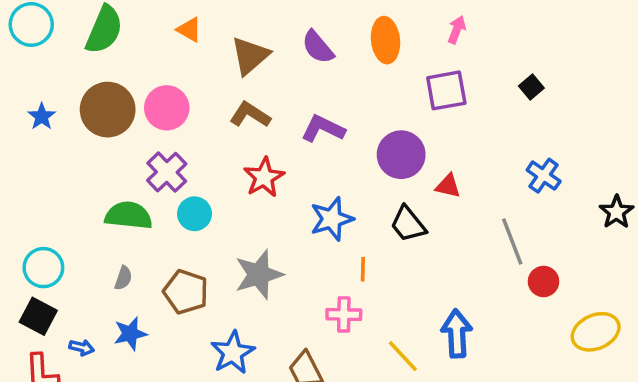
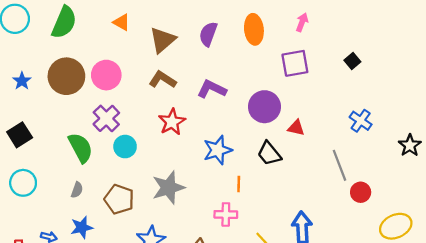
purple semicircle: (318, 47) -> (208, 34), turned 60
green semicircle: (129, 215) -> (80, 148), turned 56
black square: (38, 316) -> (20, 135), moved, turned 30

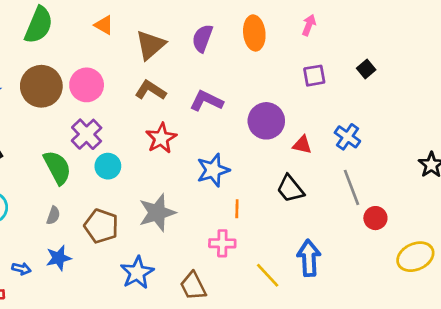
purple square: (295, 63) -> (314, 76), moved, size x0.7
blue cross: (361, 121) -> (347, 137), moved
black trapezoid: (269, 154) -> (290, 189), moved

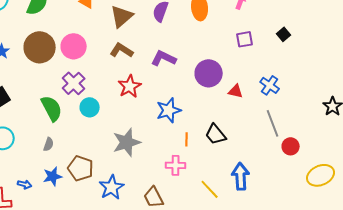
black trapezoid: (290, 189) -> (216, 134), moved
brown pentagon: (101, 226) -> (81, 168), moved

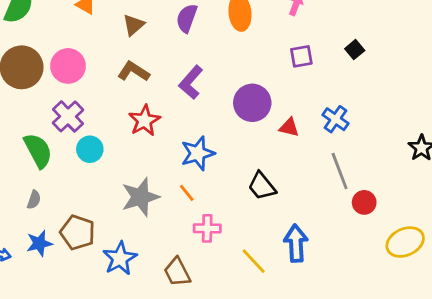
brown triangle: (122, 16) -> (134, 25), size x0.7
purple L-shape: (164, 58) -> (191, 82), turned -75
orange line: (187, 139) -> (187, 193), moved, turned -40

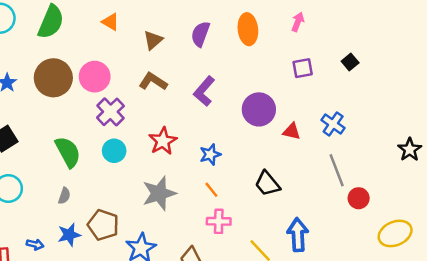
purple cross: (68, 116) -> (110, 112), moved
red star: (144, 121) -> (163, 141), moved
blue star: (198, 153) -> (210, 154), size x0.7
orange line: (187, 193) -> (211, 190), moved

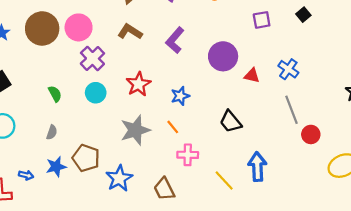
green semicircle: (68, 152) -> (55, 94), size x0.6
orange line: (211, 190) -> (173, 127), moved

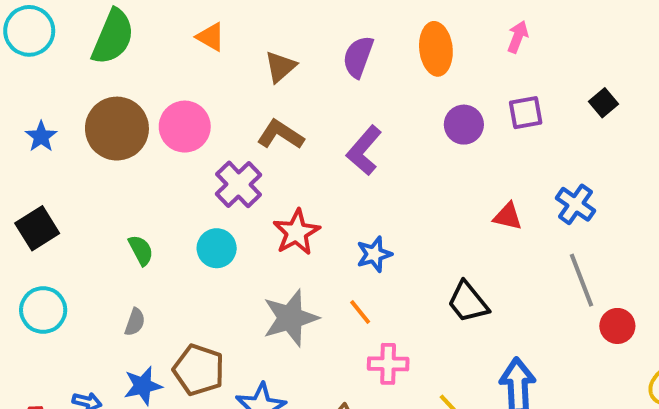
purple circle: (223, 56) -> (464, 125), moved, size x0.7
purple cross: (92, 58) -> (239, 184), moved

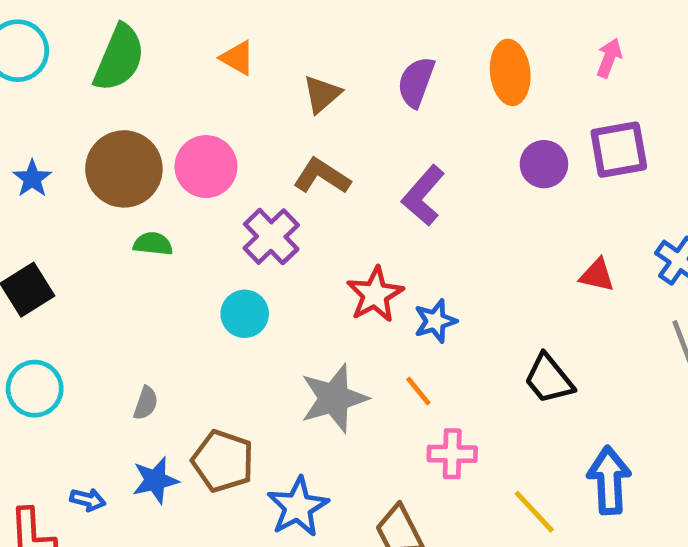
purple square: (526, 113) -> (619, 150), size x1.4
red star: (296, 232) -> (375, 294), moved
green semicircle: (141, 250) -> (153, 244), moved, turned -56

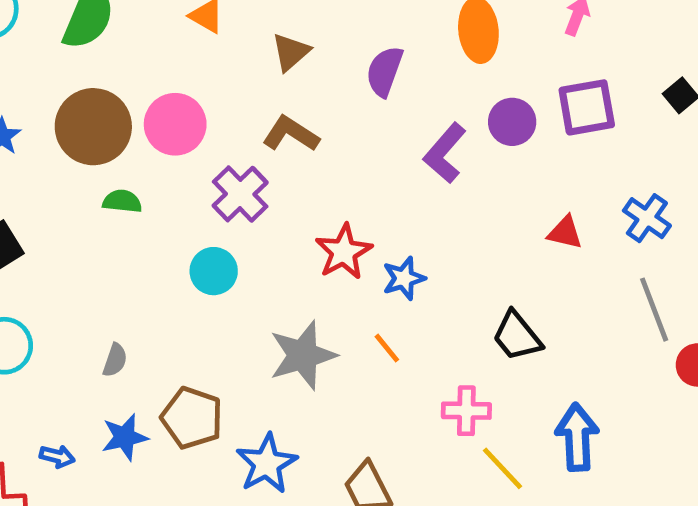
purple semicircle: (416, 82) -> (385, 71), moved
purple L-shape: (423, 196) -> (445, 153), moved
pink cross: (452, 454) -> (466, 411), moved

